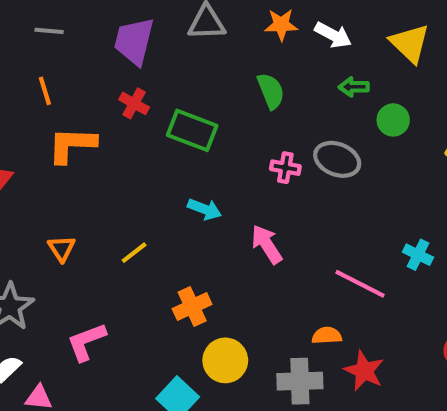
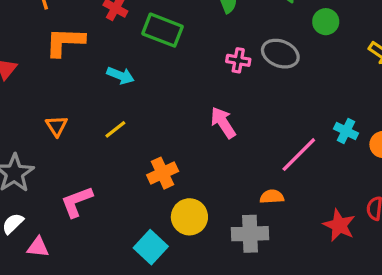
cyan arrow: (205, 209) -> (120, 75), moved
pink line: (360, 284) -> (299, 155), turned -72
red star: (364, 371) -> (339, 225), moved

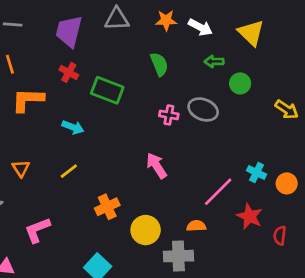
yellow circle: (189, 217) -> (146, 230), moved
red star: (339, 225) -> (250, 216), moved

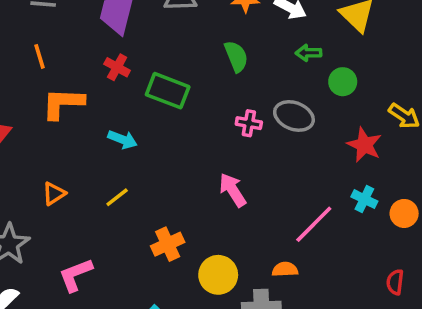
orange triangle: (21, 168) -> (54, 194), turned 30
red star: (250, 216) -> (364, 145), moved

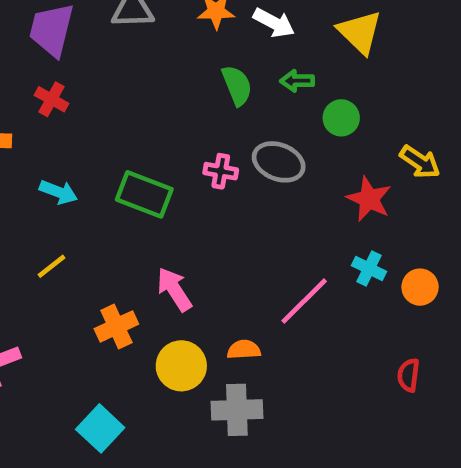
green semicircle: (236, 56) -> (237, 85), moved
green rectangle: (168, 91) -> (144, 194), moved
pink arrow: (233, 190) -> (174, 289), moved
orange semicircle: (285, 269) -> (244, 350), moved

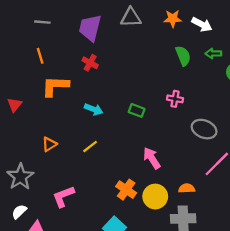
gray ellipse: (279, 162) -> (204, 129), moved
green rectangle: (144, 194) -> (137, 110), size x0.6
orange cross: (116, 326) -> (126, 190), moved, turned -30

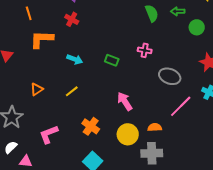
orange cross: (126, 190) -> (91, 126), moved

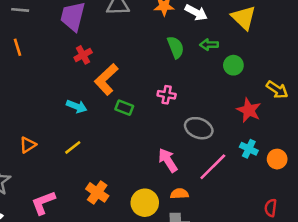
red cross: (72, 19) -> (83, 55), moved, turned 32
orange L-shape: (42, 39) -> (106, 79), moved, turned -45
pink arrow: (125, 101) -> (168, 160), moved

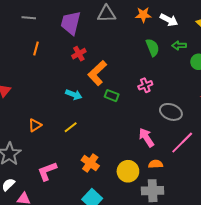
orange line: (18, 47) -> (36, 49), moved, turned 32
pink cross: (167, 95) -> (145, 85), turned -32

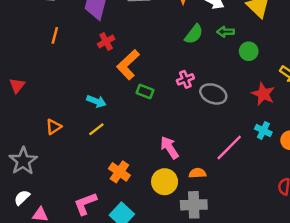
green semicircle: (153, 47) -> (194, 34), turned 60
cyan arrow: (74, 95) -> (96, 101), moved
gray ellipse: (171, 112) -> (213, 94), moved
pink arrow: (146, 137) -> (169, 148), moved
pink L-shape: (47, 171) -> (85, 204), moved

